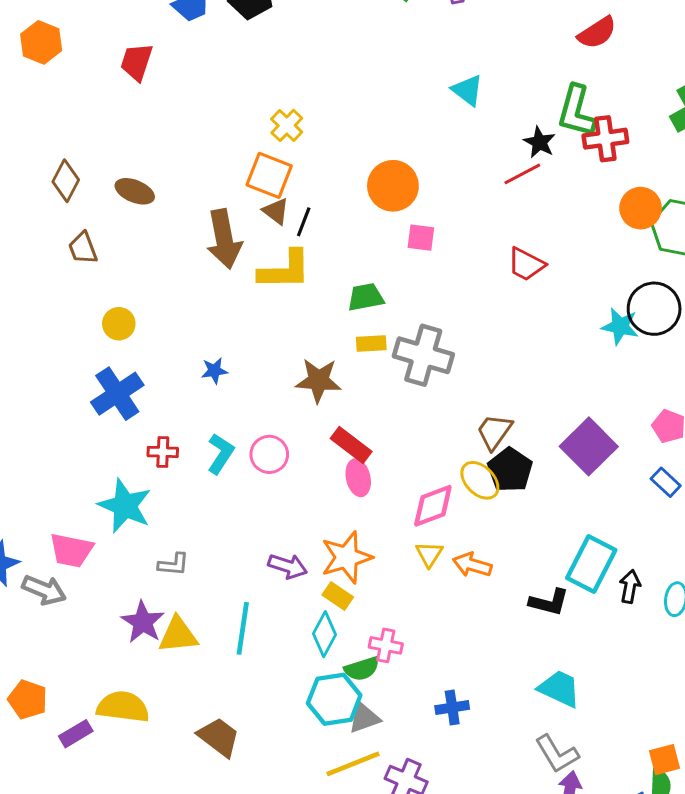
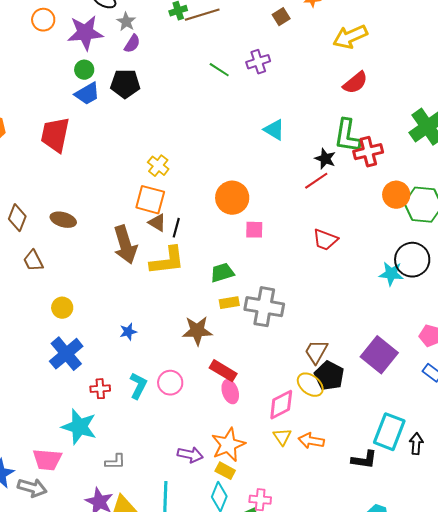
red trapezoid: (137, 62) -> (55, 135), size x1.4

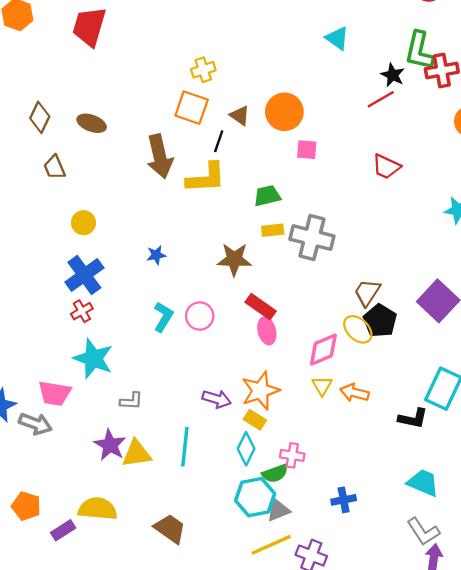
yellow cross: (158, 166) -> (203, 70), turned 30
brown triangle: (157, 223) -> (240, 115), moved
red cross: (100, 389) -> (82, 311), moved, turned -30

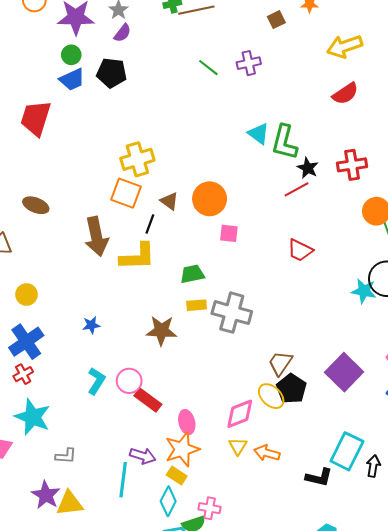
green L-shape: (419, 51) -> (284, 142), moved
yellow cross: (203, 70) -> (137, 159), size x1.5
red rectangle: (261, 307) -> (148, 400), moved
pink ellipse: (267, 331) -> (187, 422), moved
cyan line: (185, 447) -> (123, 480), moved

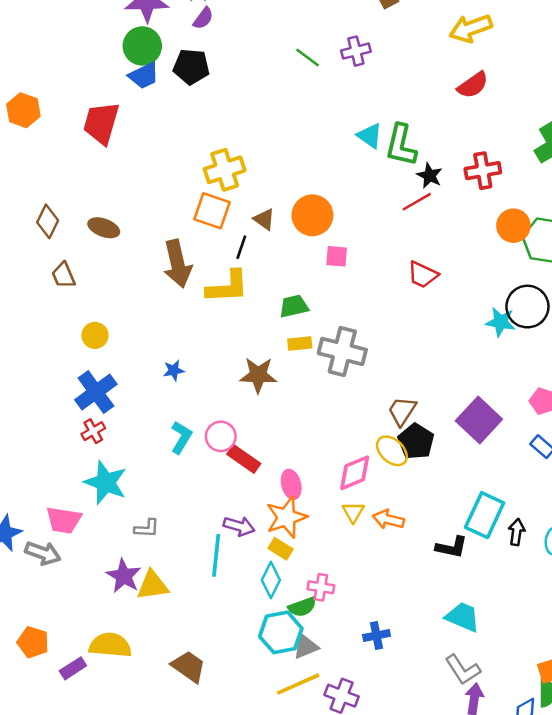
green circle: (71, 55) -> (142, 46), size x1.6

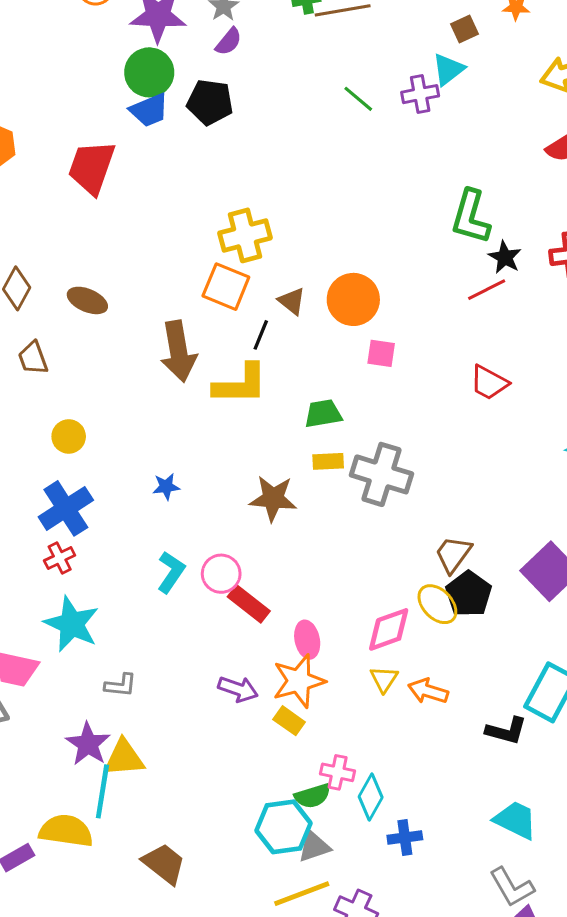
cyan triangle: (370, 136) -> (448, 69), moved, turned 44
cyan line: (216, 555) -> (102, 791), moved
cyan diamond: (271, 580) -> (371, 797), moved

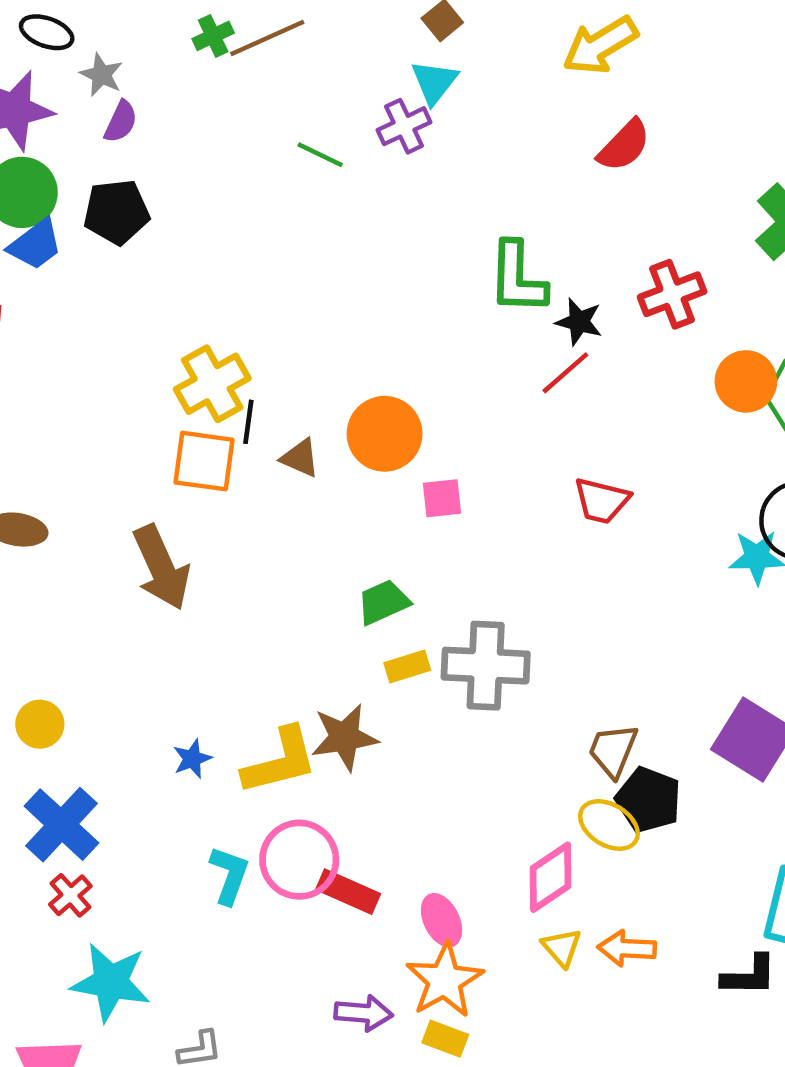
black line: (261, 335) -> (248, 422), moved
yellow L-shape: (240, 384) -> (280, 761), moved
pink circle: (221, 574) -> (299, 860), size x1.4

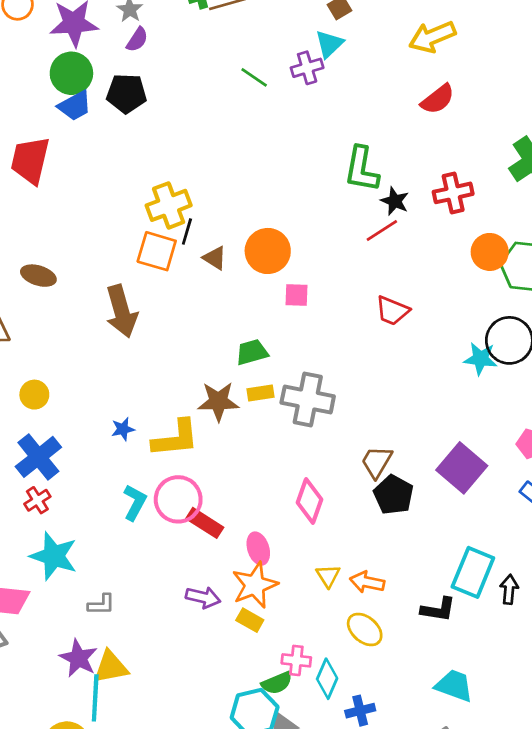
brown star: (344, 737) -> (218, 401), moved
yellow ellipse: (609, 825) -> (365, 629), moved
pink diamond: (551, 877) -> (309, 501), moved, turned -45

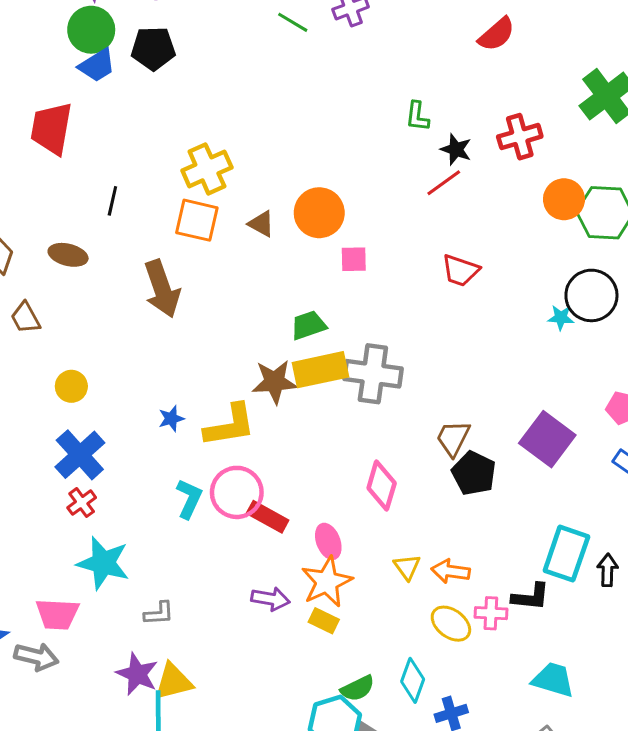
green L-shape: (362, 169) -> (417, 116), size x0.6
black line: (187, 232) -> (112, 201), moved
cyan star: (480, 359) -> (561, 318), size x0.7
yellow rectangle: (260, 393) -> (320, 370), size x1.8
pink cross: (296, 660) -> (491, 613), moved

